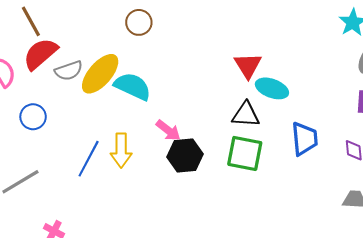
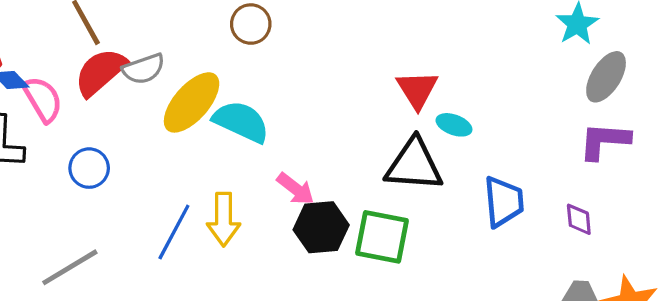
gray semicircle: (69, 71) -> (144, 69), moved
cyan ellipse: (272, 88) -> (454, 125), size x0.7
black triangle: (246, 115) -> (414, 165), size x1.4
green square: (245, 153) -> (382, 237), moved

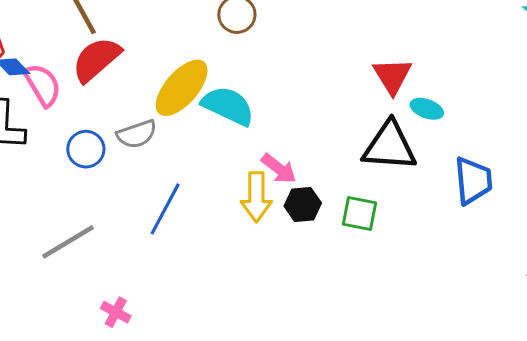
gray semicircle: (144, 69) -> (137, 134), moved
yellow arrow: (224, 219) -> (256, 197), moved
black hexagon: (321, 227) -> (303, 204), size x0.7
green square: (382, 237) -> (360, 213), size x0.7

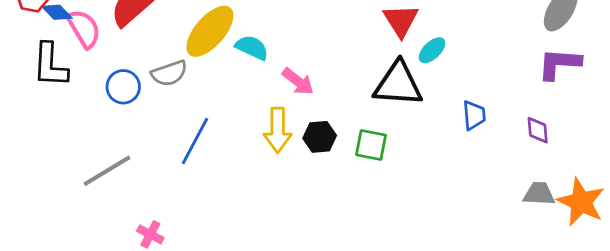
cyan semicircle: (228, 106) -> (252, 48), size x0.7
cyan ellipse: (427, 109) -> (432, 50), turned -64
pink arrow: (279, 169) -> (298, 81), moved
blue trapezoid: (473, 181) -> (474, 115), size x0.7

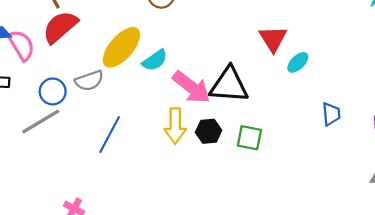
cyan semicircle: (252, 48) -> (155, 60), turned 120
pink arrow: (298, 81) -> (191, 87), size x1.5
black triangle: (398, 84) -> (229, 85), moved
gray line: (107, 171) -> (41, 122), moved

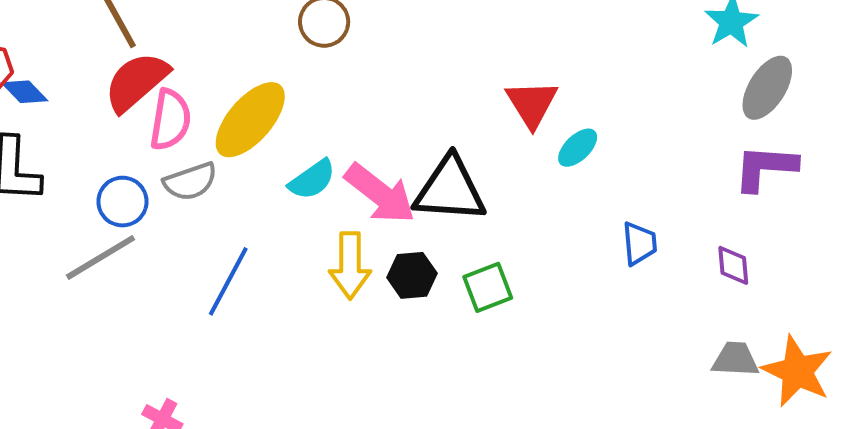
pink semicircle: (21, 45) -> (170, 120), moved, turned 40
cyan semicircle: (155, 60) -> (312, 180), moved
green square: (249, 138) -> (488, 287), turned -32

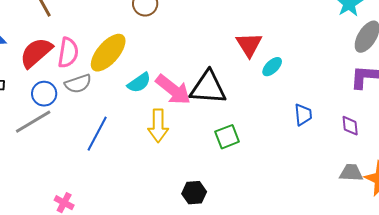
red semicircle: (136, 82) -> (36, 53), moved
black hexagon: (412, 275) -> (194, 193), moved

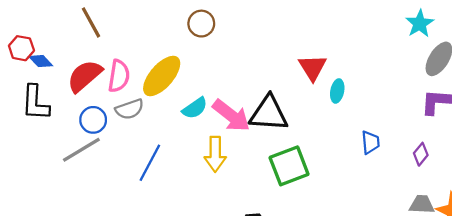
cyan ellipse: (272, 67) -> (337, 91), turned -35
purple diamond: (350, 126) -> (421, 154), turned 45
green square: (227, 137) -> (289, 166), size x1.5

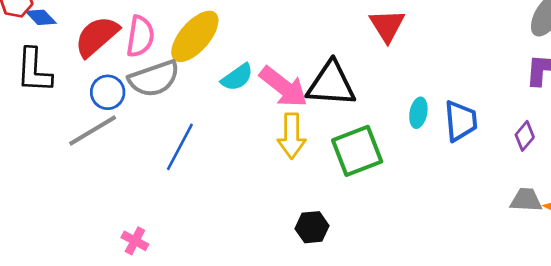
cyan ellipse: (337, 91) -> (418, 113), moved
gray semicircle: (130, 109) -> (154, 79), size x1.4
blue trapezoid: (370, 142) -> (461, 121), size x1.4
yellow arrow: (215, 154) -> (292, 136), moved

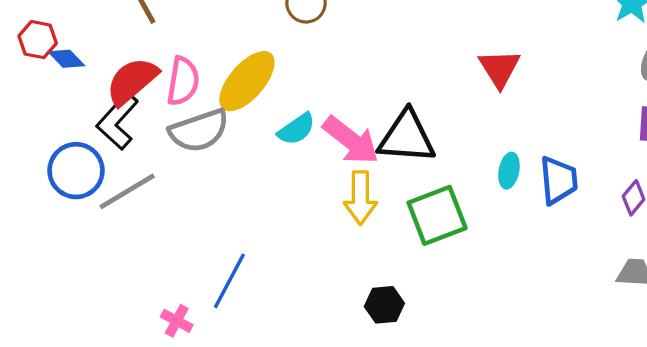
red triangle: (387, 26) -> (499, 68), moved
black L-shape: (34, 70) -> (118, 121), moved, turned 39
blue circle: (108, 92) -> (76, 171), moved, size x1.4
blue line: (180, 147) -> (229, 281), moved

